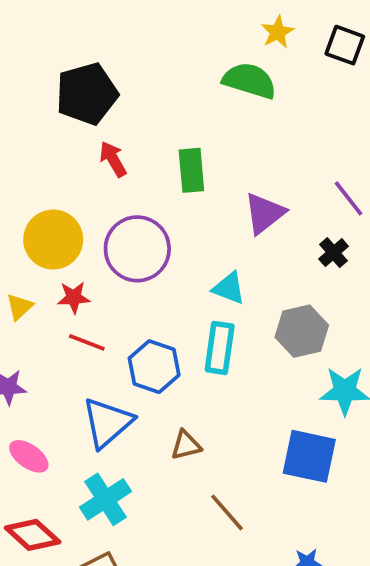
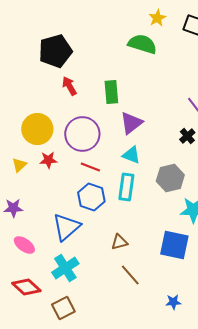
purple triangle: (264, 213) -> (131, 123), moved
red line: (87, 342) -> (90, 167), moved
brown triangle: (186, 445) -> (119, 242), moved

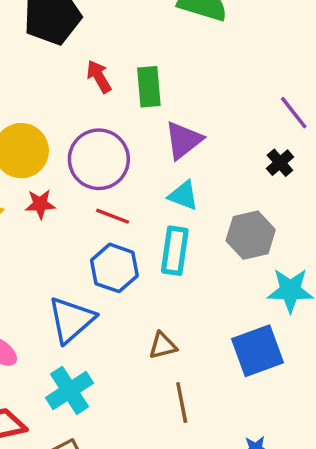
red arrow: (69, 86) -> (99, 76), moved
blue square: (174, 245) -> (258, 351), turned -32
brown line: (130, 275) -> (182, 402), turned 30

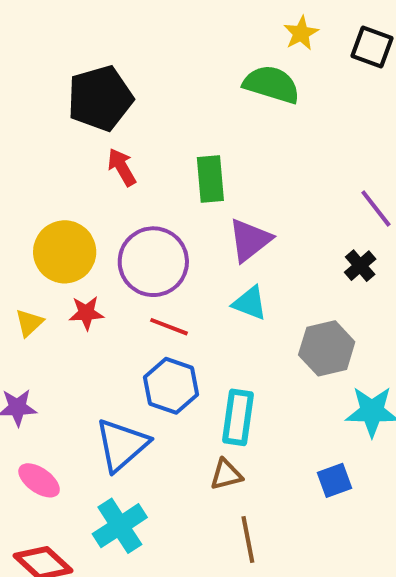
red arrow: (99, 76) -> (122, 167), moved
cyan rectangle: (175, 251) -> (238, 417), moved
blue square: (258, 351) -> (335, 480), size x0.6

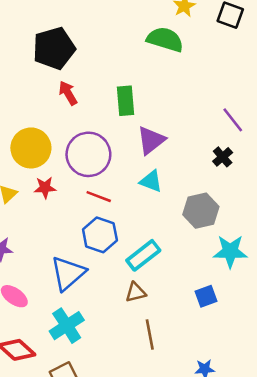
cyan rectangle: (238, 417) -> (143, 255), turned 44

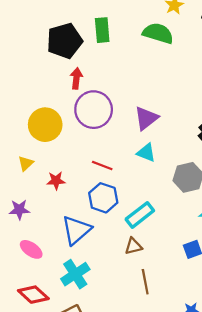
red arrow: (68, 93) -> (76, 78), turned 36
green rectangle: (125, 101) -> (102, 30), moved
purple circle: (88, 154) -> (94, 110), moved
red star: (45, 188) -> (56, 181), moved

